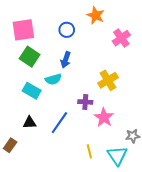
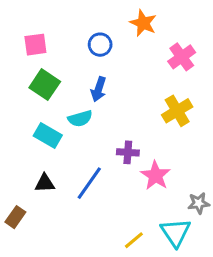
pink square: (23, 30) -> (35, 45), size x0.7
yellow cross: (108, 80) -> (177, 111), moved
yellow line: (89, 151) -> (134, 240), moved, turned 64

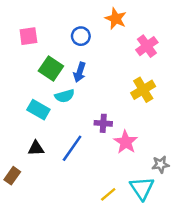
green square: (45, 85) -> (51, 68), moved

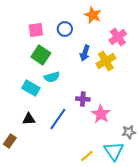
pink square: (28, 36) -> (36, 30), moved
blue arrow: (80, 72) -> (85, 53), moved
yellow cross: (143, 90) -> (106, 61), moved

